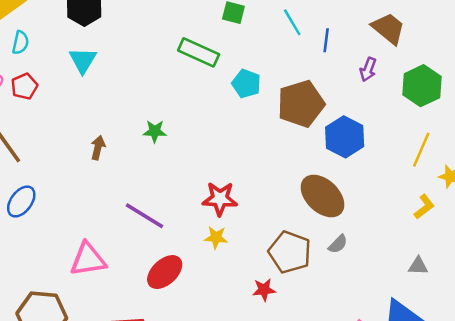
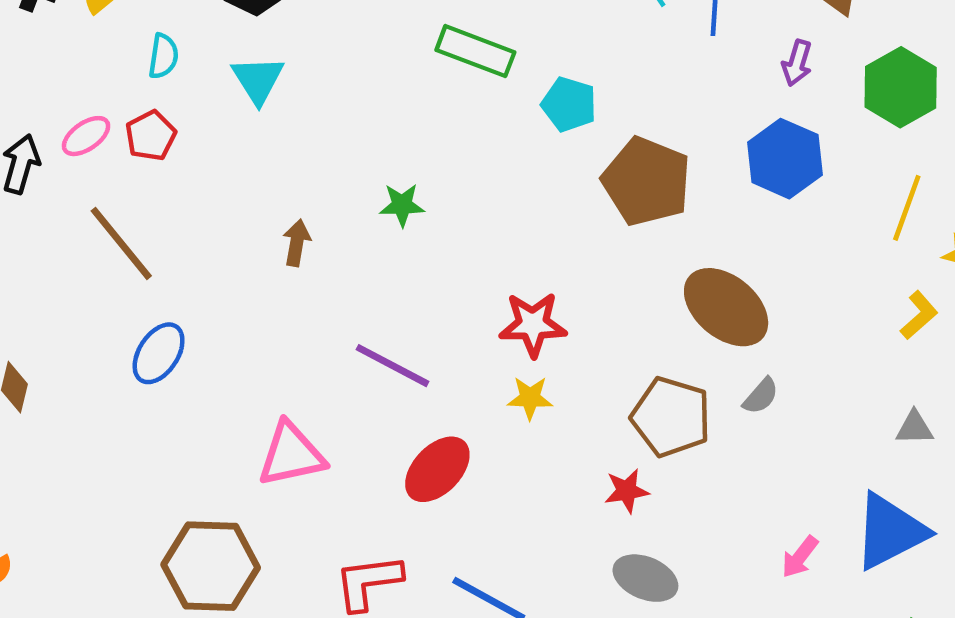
cyan semicircle: (20, 43) -> (163, 56), moved
brown pentagon: (301, 104) -> (647, 181), moved, turned -30
blue hexagon: (345, 137) -> (785, 159), moved

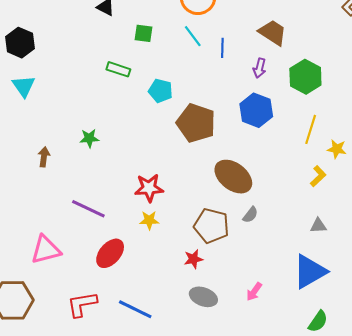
green rectangle: (475, 51) -> (118, 69), size x0.7
pink arrow: (800, 557) -> (254, 292), moved

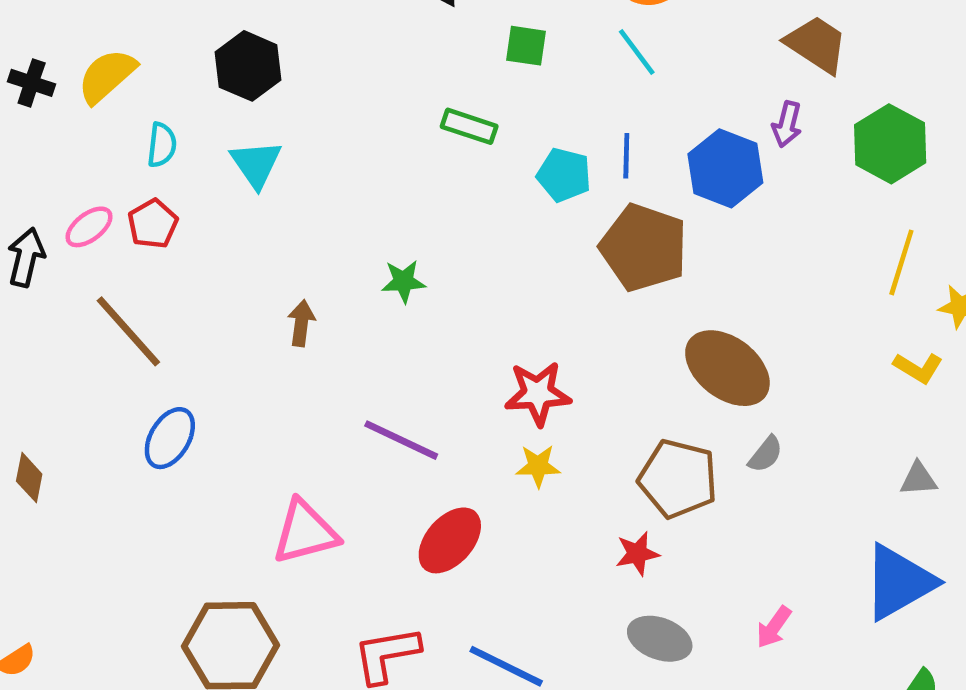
blue line: (222, 48) -> (626, 156), moved
blue hexagon: (256, 110) -> (725, 168), moved
yellow L-shape: (318, 176) -> (918, 368), turned 75

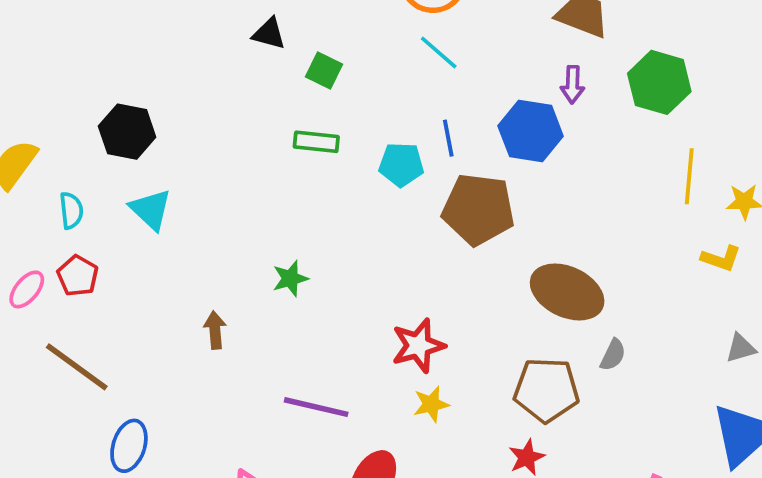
green square: (526, 46) -> (324, 71), moved, turned 30

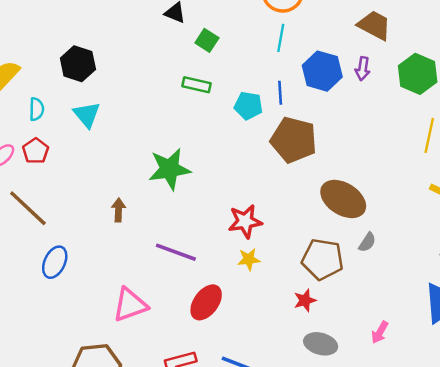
cyan line: (439, 53) -> (281, 38), turned 52
blue hexagon: (531, 131) -> (322, 71), moved
green star: (290, 278) -> (170, 169), size x1.8
brown arrow: (215, 330) -> (118, 210), moved

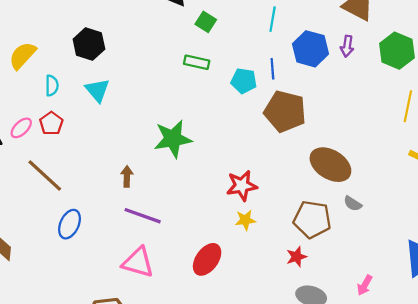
gray semicircle: (367, 242) -> (353, 204), turned 90
purple line: (176, 252) -> (143, 216), moved
pink triangle: (130, 305) -> (138, 262), turned 36

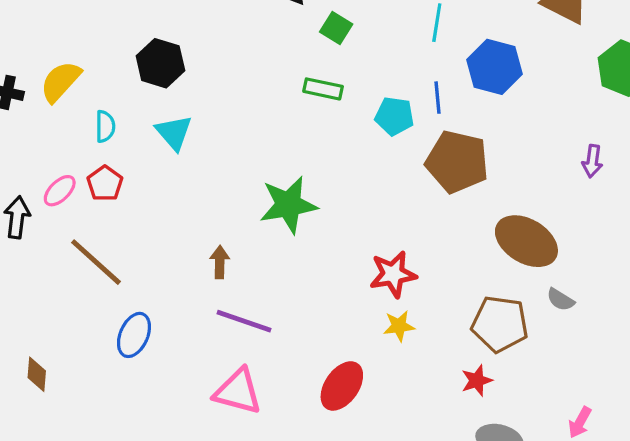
purple arrow: (347, 46) -> (592, 161), moved

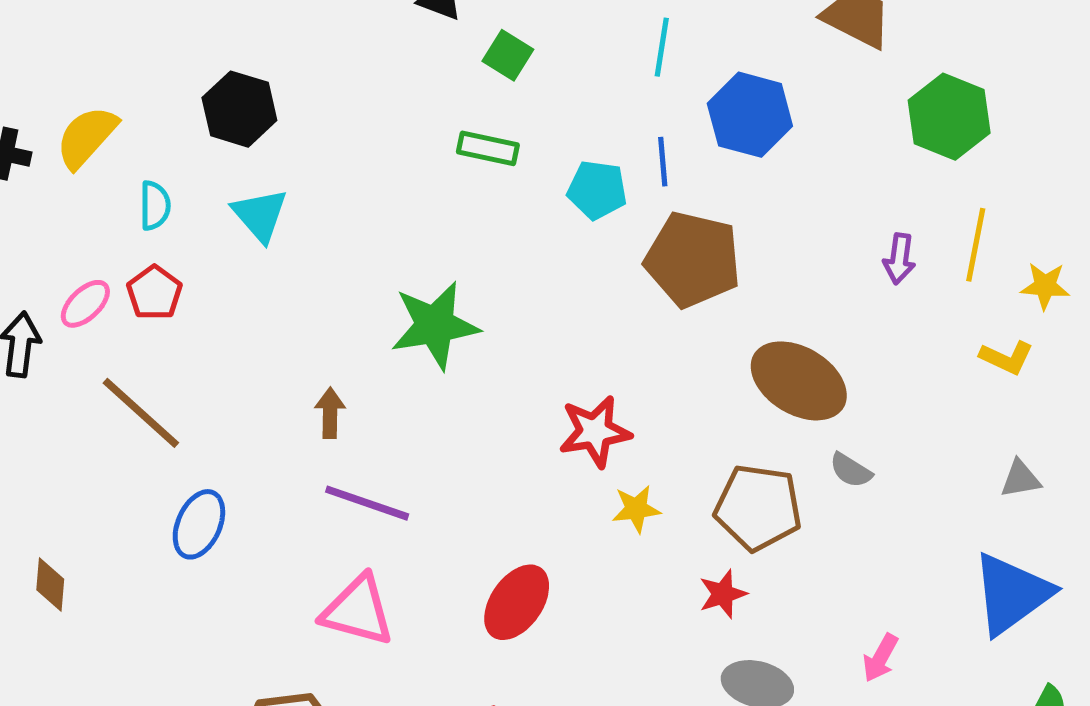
yellow star: (399, 326) -> (636, 509), moved

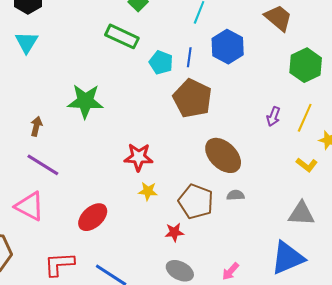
green rectangle: (488, 148) -> (122, 36), size x1.4
gray semicircle: (851, 470) -> (236, 195), turned 132
gray triangle: (1020, 479) -> (301, 214), size x1.6

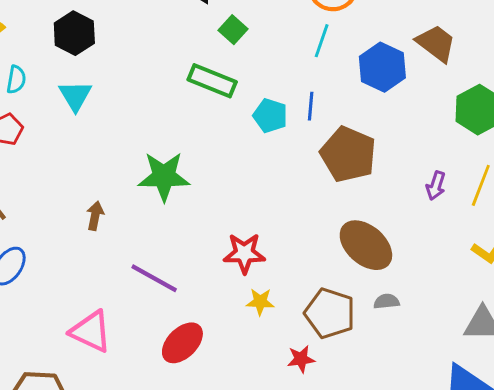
blue hexagon: (228, 47) -> (382, 67), moved
brown pentagon: (192, 98) -> (348, 154), moved
purple line: (43, 165) -> (154, 278), moved

